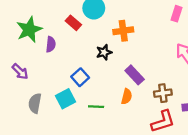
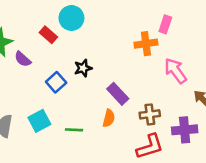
orange cross: (123, 31) -> (146, 44), moved
purple semicircle: (51, 44) -> (23, 59), turned 126
blue square: (80, 77) -> (56, 82), moved

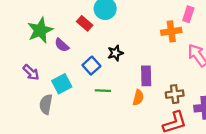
purple rectangle: (118, 94) -> (146, 76), turned 42
cyan square: (39, 121) -> (62, 84), moved
green line: (74, 130) -> (103, 91), moved

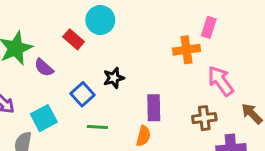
brown cross: (175, 94) -> (204, 118), moved

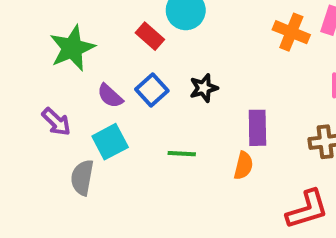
orange cross: (186, 50) -> (291, 32), moved, turned 30
purple semicircle: (44, 68) -> (110, 96), moved
blue square: (82, 94) -> (152, 90), moved

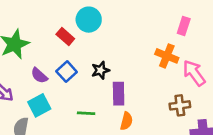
orange cross: (291, 32) -> (167, 56), moved
purple rectangle: (257, 128) -> (119, 94), moved

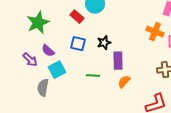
blue square: (67, 72) -> (78, 44), turned -35
purple semicircle: (39, 75) -> (48, 51), moved
orange semicircle: (126, 121) -> (124, 82), turned -152

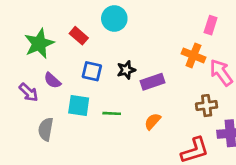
red rectangle: (77, 17) -> (79, 36), moved
purple rectangle: (118, 61) -> (153, 82), moved, turned 72
cyan square: (57, 70) -> (79, 106), moved, turned 36

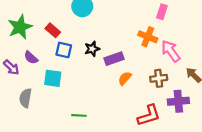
red rectangle: (79, 36) -> (53, 30), moved
green line: (112, 113) -> (79, 115), moved
orange semicircle: (153, 121) -> (125, 78), moved

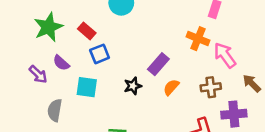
black star: (92, 49) -> (133, 86), moved
blue square: (64, 50) -> (100, 54), turned -35
purple rectangle: (114, 59) -> (158, 64), turned -30

